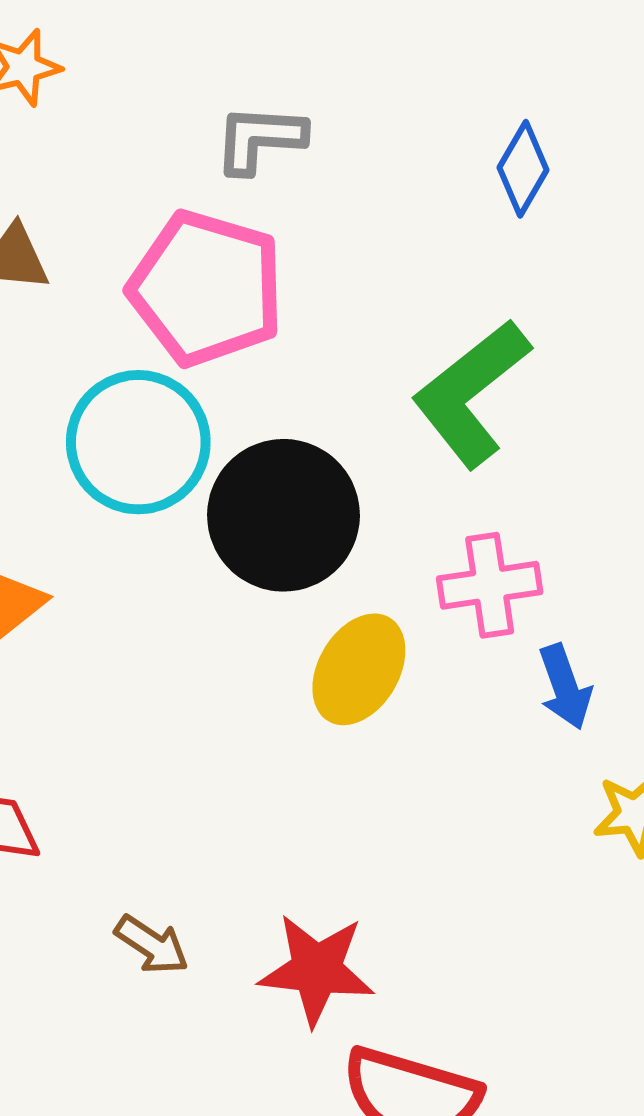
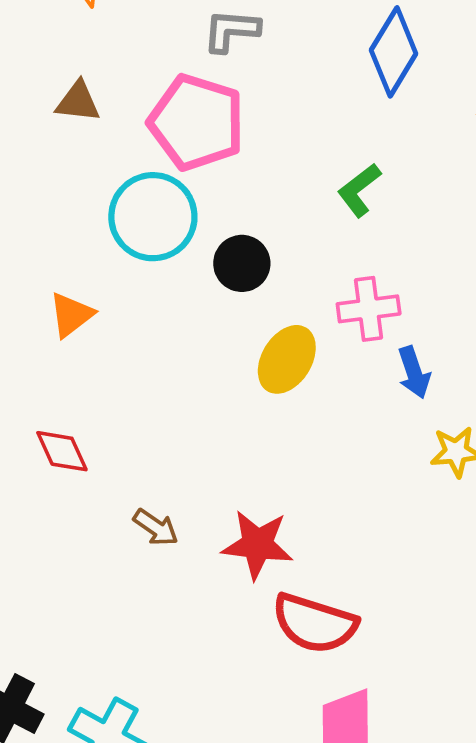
blue diamond: (523, 169) -> (394, 52), size x1.5
green L-shape: (471, 393) -> (359, 190), size x0.6
black circle: (283, 515) -> (242, 263), size x0.6

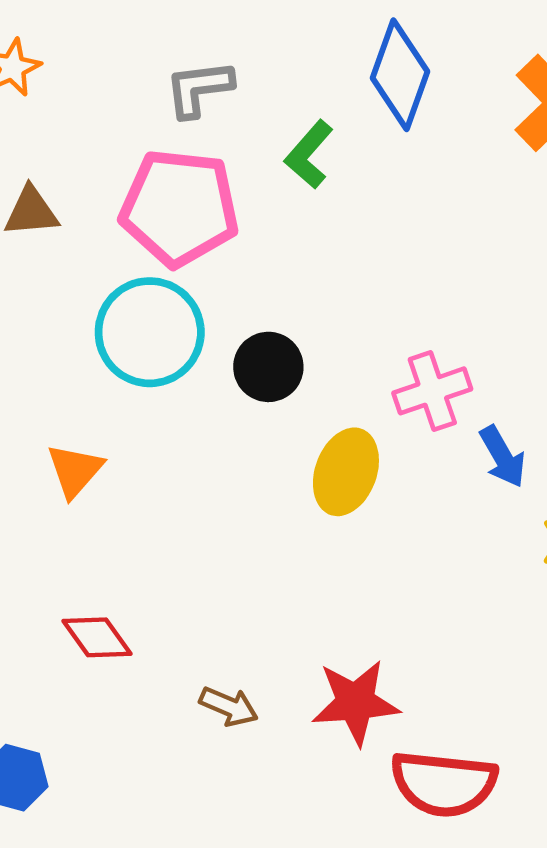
green L-shape: (359, 190) -> (309, 154), moved

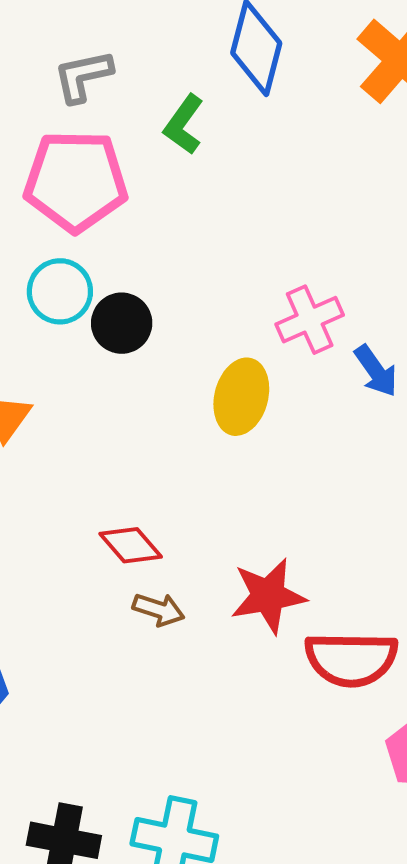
cyan circle: (150, 332) -> (60, 291), size x0.7
black circle: (268, 367) -> (122, 323), moved
red diamond: (97, 637) -> (131, 545), moved

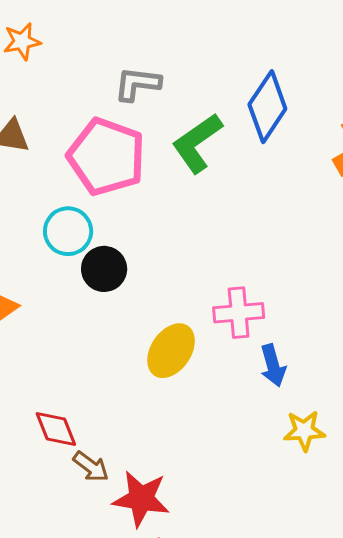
green L-shape: (184, 124) -> (197, 143), size x1.4
brown arrow: (159, 609) -> (91, 467), moved

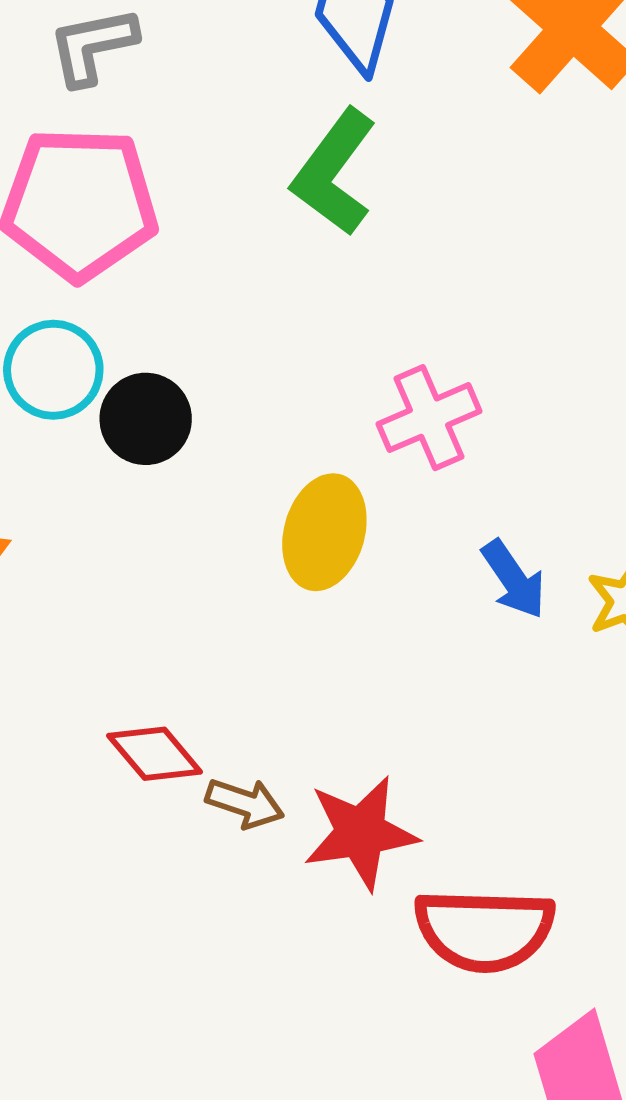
green L-shape: (197, 143) -> (334, 172), moved
blue arrow: (273, 365) -> (514, 579), moved

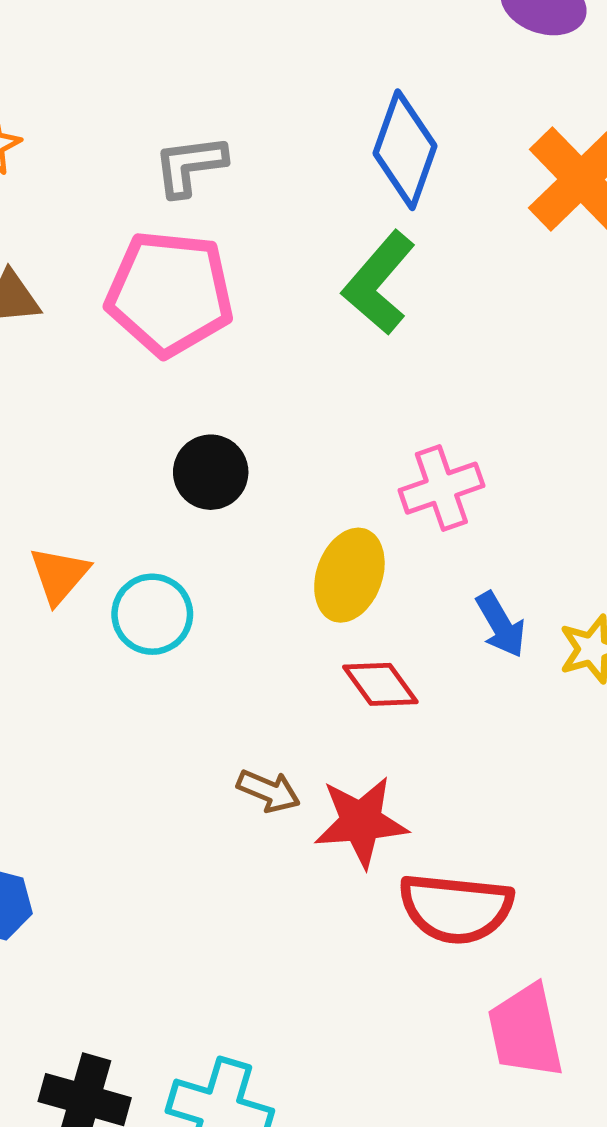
cyan circle: (53, 370) -> (152, 614), moved
red diamond: (155, 754) -> (380, 684), moved

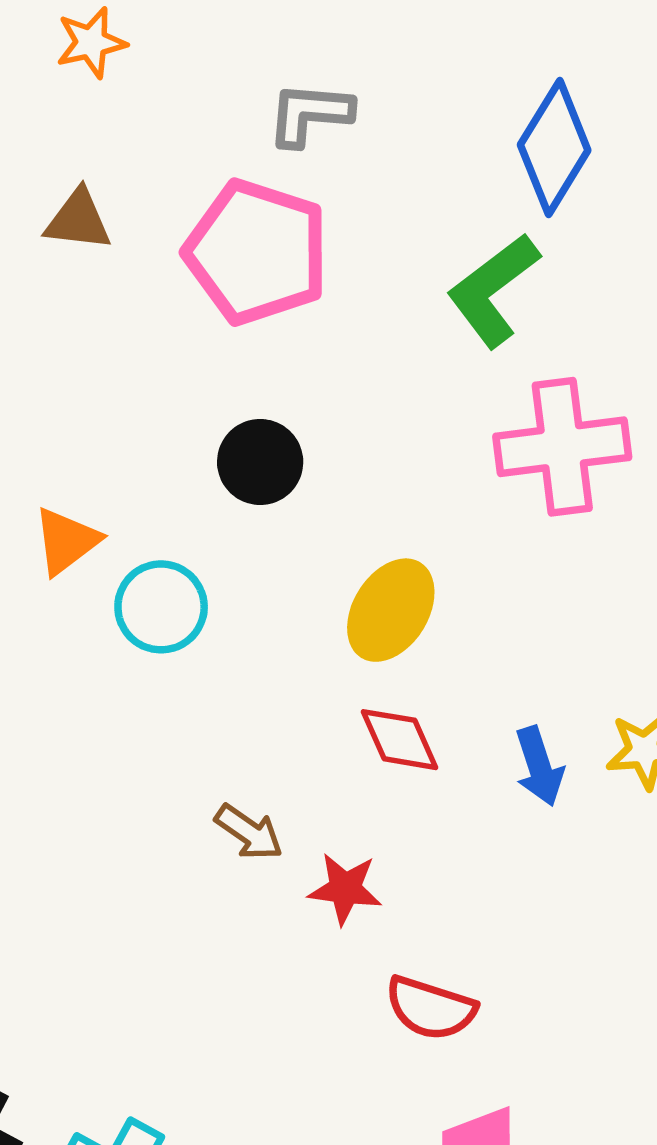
pink cross: (441, 488) -> (562, 447), moved, size x1.4
blue arrow: (501, 625) -> (539, 766), moved
red star: (361, 822) -> (345, 889), size x0.7
red semicircle: (456, 908) -> (431, 1008), size x0.7

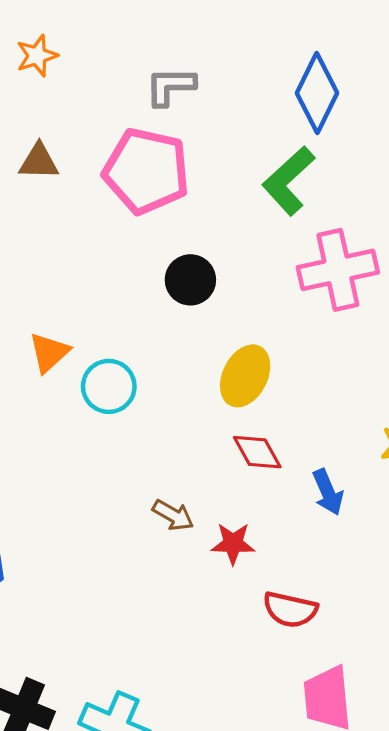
black circle: (260, 462) -> (190, 280), moved
blue arrow: (539, 766) -> (328, 492), moved

